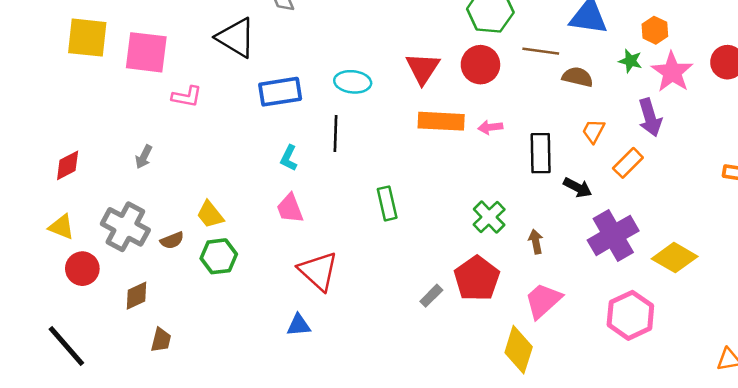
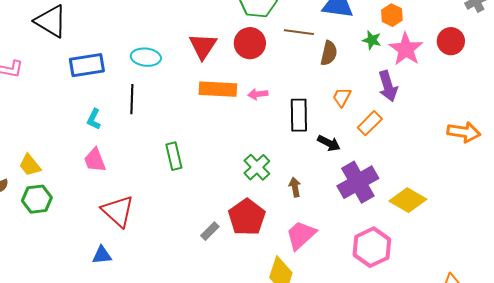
brown semicircle: (578, 77) -> (329, 53), turned 90

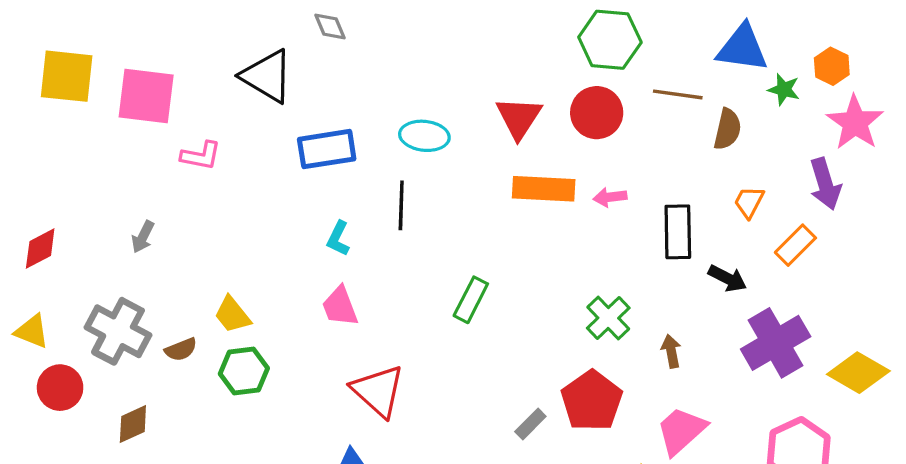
green star: (372, 40) -> (784, 89), moved
green rectangle: (174, 156) -> (471, 300), turned 40

